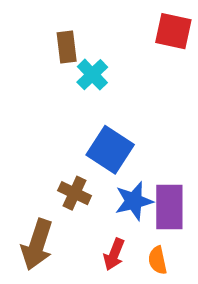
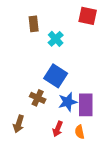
cyan cross: (92, 75) -> (56, 39), moved
brown arrow: (37, 244) -> (19, 124), size x0.7

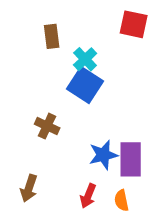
blue square: (56, 76) -> (85, 85), moved
brown cross: (38, 98) -> (47, 126), moved

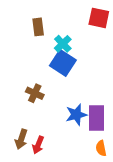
red arrow: (88, 196) -> (38, 145), moved
orange semicircle: (121, 200) -> (101, 148), moved

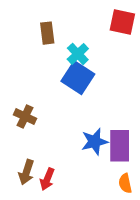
brown cross: (35, 93) -> (25, 117), moved

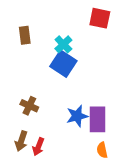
brown rectangle: (47, 33) -> (25, 35), moved
brown cross: (25, 117) -> (29, 106), moved

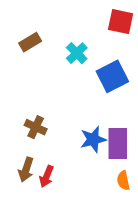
brown rectangle: (25, 35) -> (30, 42), turned 66
blue square: (63, 64) -> (112, 76), moved, turned 30

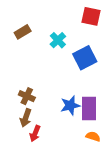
brown arrow: (26, 170) -> (26, 118), moved
orange semicircle: (123, 181) -> (93, 137), turned 120

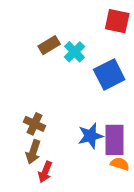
brown rectangle: (23, 32) -> (49, 45), moved
orange semicircle: (93, 137) -> (120, 164), moved

